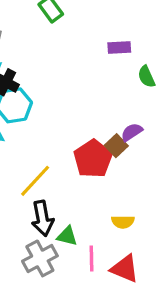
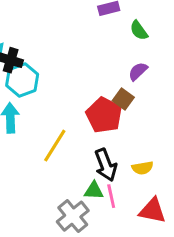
purple semicircle: (132, 132) -> (138, 71), moved
black arrow: (42, 218) -> (106, 165), moved
pink line: (91, 259) -> (111, 196), moved

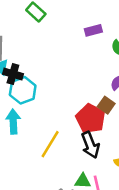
black arrow: (106, 165) -> (90, 145), moved

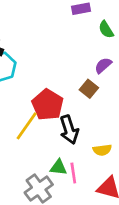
red pentagon: (90, 119) -> (48, 105), moved

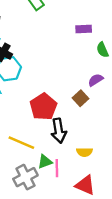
yellow line: (27, 126) -> (21, 143), moved, turned 70
green triangle: (58, 167) -> (45, 162), turned -35

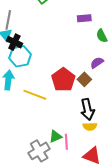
red pentagon: (43, 107) -> (63, 80), moved
black arrow: (59, 131) -> (87, 109), moved
yellow line: (21, 143) -> (35, 95), moved

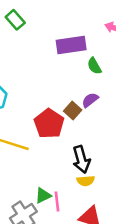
purple rectangle: (84, 18) -> (71, 45), size x1.6
brown square: (84, 79) -> (73, 110), moved

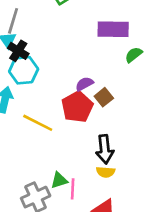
green semicircle: (94, 66) -> (134, 55), turned 72
purple semicircle: (90, 100) -> (84, 84), moved

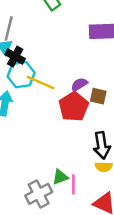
brown square: (104, 97) -> (98, 96), turned -35
yellow line: (38, 123) -> (41, 83), moved

